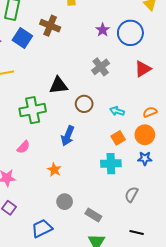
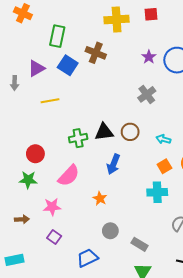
black triangle: (58, 85) -> (104, 132), moved
green cross: (33, 110) -> (78, 138), size x0.7
pink semicircle: (23, 147) -> (69, 176), size x1.6

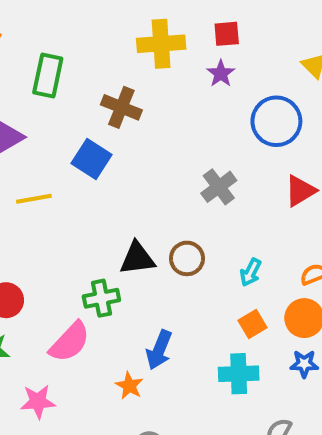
purple star: (149, 57) -> (221, 74), moved
blue square: (68, 65) -> (92, 159), moved
green cross: (78, 138) -> (101, 298), moved
cyan arrow: (163, 139) -> (251, 272), turned -80
blue arrow: (113, 164) -> (159, 350), moved

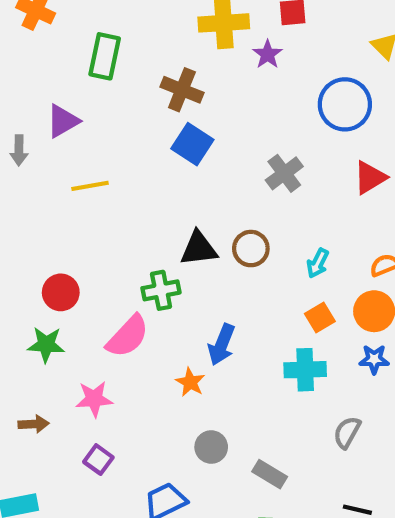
purple star: (221, 74) -> (268, 54), moved
blue square: (92, 159) -> (192, 144), moved

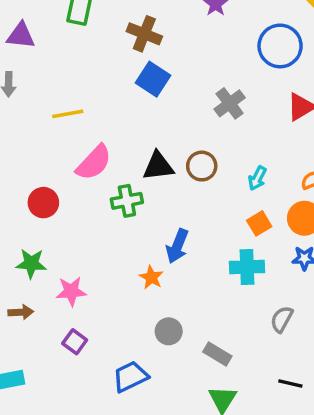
purple triangle: (63, 121) -> (21, 36), moved, turned 36
pink semicircle: (128, 336) -> (94, 163), moved
green star: (46, 345) -> (31, 263), moved

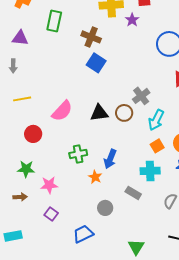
gray cross: (230, 103) -> (141, 96), moved
yellow line: (68, 114) -> (22, 99), moved
cyan arrow: (257, 178) -> (156, 120), size x1.5
green cross: (127, 201) -> (78, 154), moved
gray rectangle: (217, 354) -> (133, 193), moved

